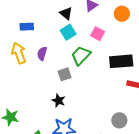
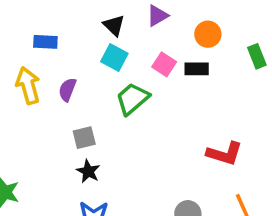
cyan square: (68, 32) -> (114, 58), turned -35
black rectangle: (121, 61) -> (197, 69), moved, size x0.6
gray square: (65, 74) -> (84, 138), moved

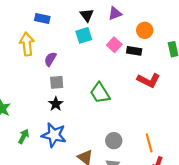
cyan square: (114, 58) -> (84, 35), turned 35
purple semicircle: (67, 90) -> (50, 59), moved
green trapezoid: (132, 99) -> (100, 93), moved, turned -90
red L-shape: (224, 154) -> (149, 80), moved

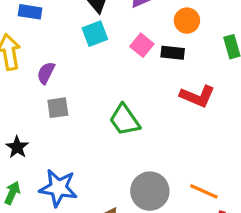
black star: (56, 104) -> (17, 147), moved
gray circle: (114, 141) -> (150, 191), size x1.5
orange line: (149, 143) -> (204, 191), turned -48

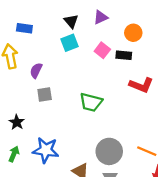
green trapezoid: (125, 120) -> (91, 102), turned -40

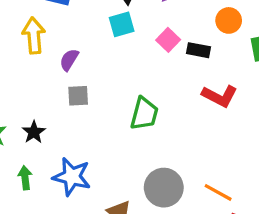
orange circle: (133, 33) -> (229, 20), moved
green trapezoid: (91, 102) -> (144, 114), turned -95
green arrow: (14, 154) -> (25, 178), turned -35

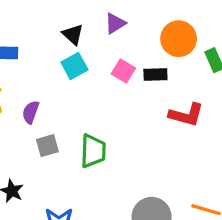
orange circle: (229, 20) -> (179, 39), size x1.4
green trapezoid: (144, 114) -> (93, 151), moved

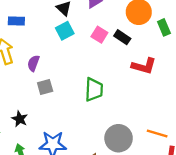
black rectangle: (155, 74) -> (122, 37), turned 35
green trapezoid: (93, 151) -> (94, 90), moved

